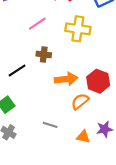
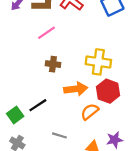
yellow cross: (78, 29) -> (98, 62), moved
black line: (17, 70) -> (38, 105), moved

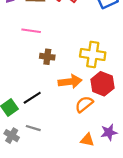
pink line: (46, 33) -> (31, 31), moved, turned 42
gray line: (59, 135) -> (33, 128), moved

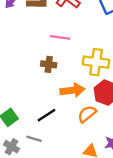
pink line: (31, 31) -> (60, 37), moved
black line: (32, 98) -> (46, 115), moved

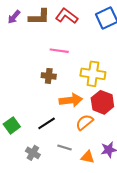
gray line: (34, 139) -> (65, 148), moved
gray cross: (11, 147) -> (33, 153), moved

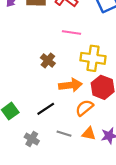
pink line: (59, 51) -> (72, 33), moved
brown cross: (49, 76) -> (48, 60), turned 32
orange triangle: (88, 157) -> (89, 134), moved

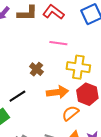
black line: (46, 109) -> (17, 96), moved

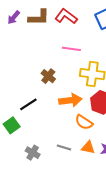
orange semicircle: (70, 113) -> (84, 122), turned -108

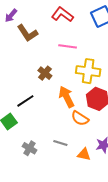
brown L-shape: (39, 17) -> (27, 33), moved, turned 55
orange arrow: (70, 100) -> (67, 97), turned -110
orange triangle: (88, 147) -> (84, 154), moved

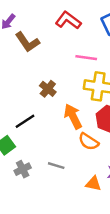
pink line: (68, 46) -> (86, 58), moved
gray line: (60, 143) -> (56, 166), moved
gray cross: (29, 148) -> (23, 169), moved, turned 32

